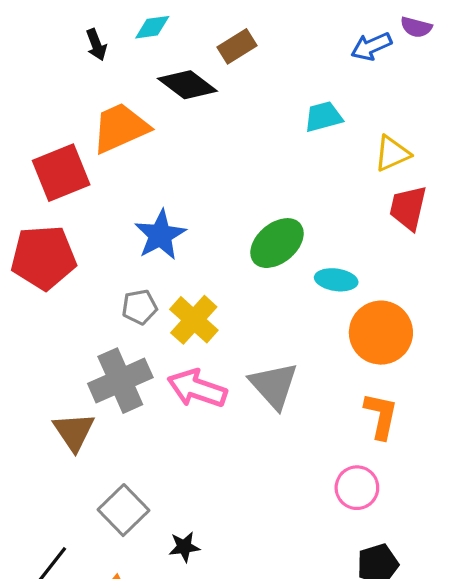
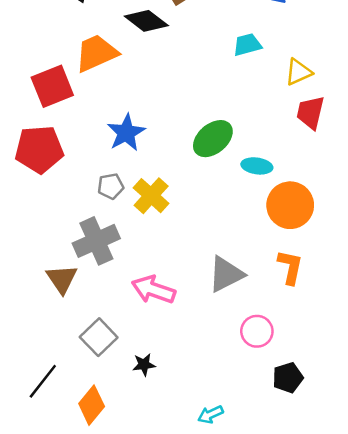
gray triangle: (274, 385) -> (226, 274), moved, turned 45
pink arrow: (197, 389) -> (153, 290), moved
pink circle: (357, 488) -> (257, 331), moved

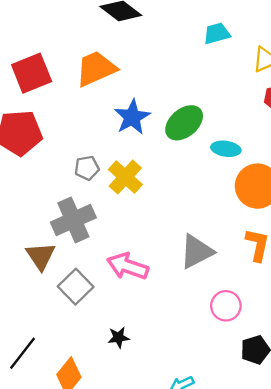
orange trapezoid: (96, 53) -> (96, 69), moved
blue star: (126, 133) -> (132, 117), moved
gray square: (99, 337) -> (76, 287), moved

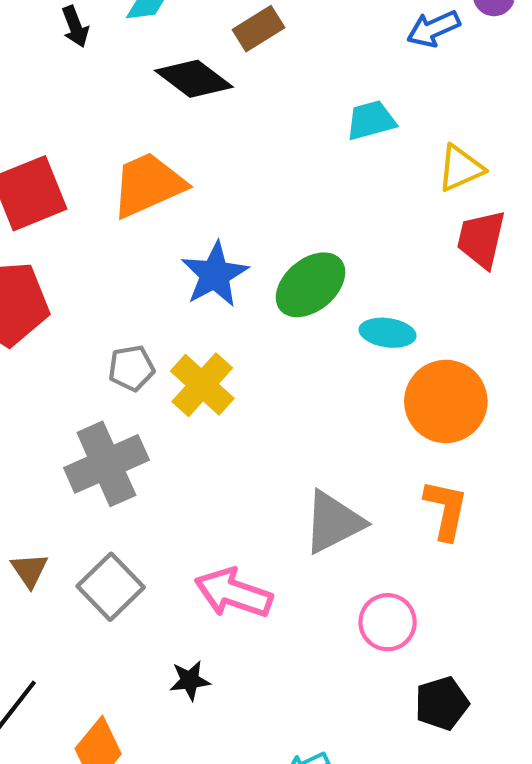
brown triangle: (41, 256) -> (29, 570), moved, size x0.7
pink arrow: (128, 266) -> (233, 593), moved

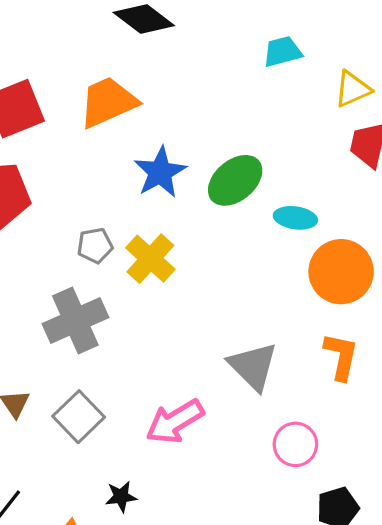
gray triangle: (333, 522) -> (253, 366), turned -48
pink arrow: (233, 593) -> (175, 422), turned -50
black star: (190, 680) -> (121, 497), moved

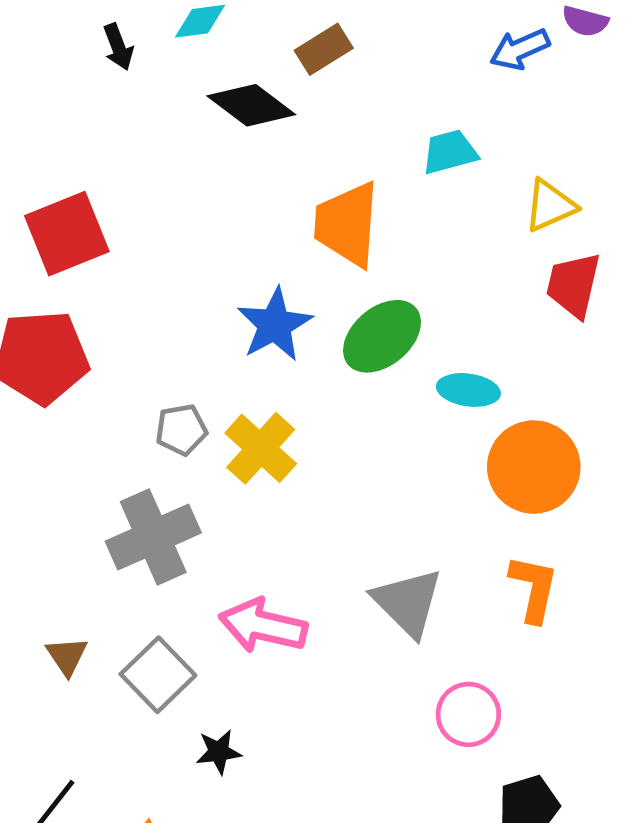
orange trapezoid: (108, 102) -> (347, 224), moved, turned -62
pink arrow: (175, 422) -> (263, 626), moved, turned 44
black star: (121, 497) -> (219, 752), moved

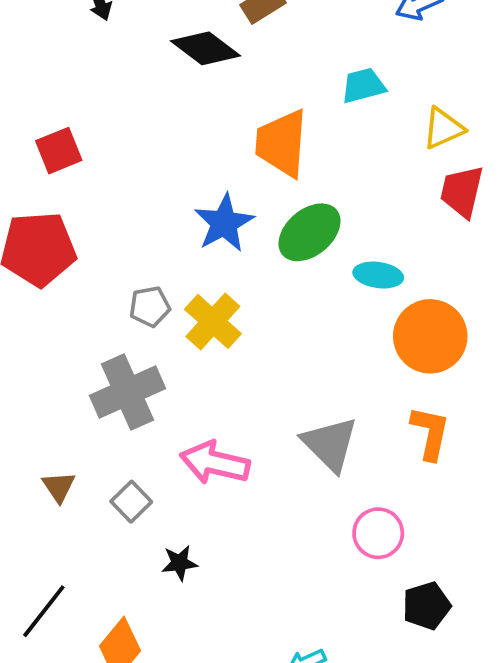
red square: (67, 234) -> (59, 151), size x0.7
gray square: (158, 675) -> (131, 502), size x0.7

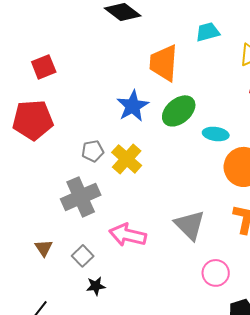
black star: (179, 563) -> (96, 286), moved

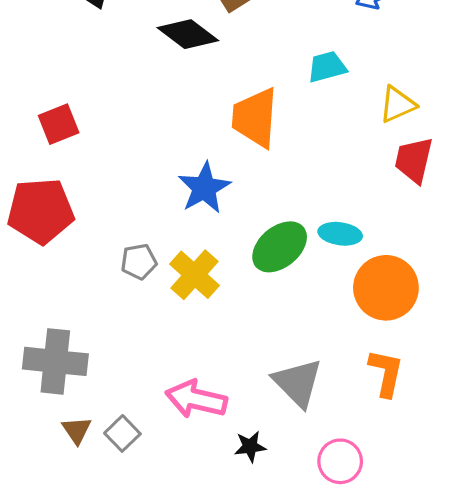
green ellipse: (179, 111) -> (280, 247), moved
gray cross: (81, 197) -> (55, 361), moved, turned 30
brown triangle: (44, 248) -> (77, 430), moved
black star: (96, 286) -> (250, 447), moved

